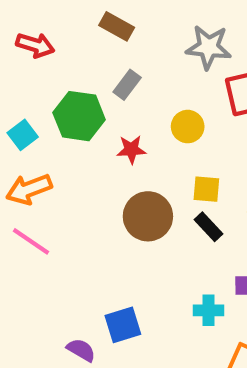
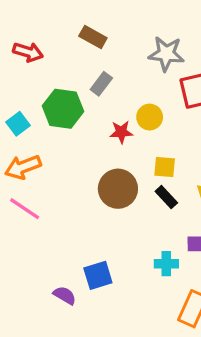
red star: (131, 150) -> (121, 132), moved

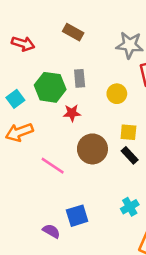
gray rectangle: (101, 84) -> (80, 78), moved, turned -42
red star: (121, 132) -> (72, 113), moved
pink line: (25, 209) -> (53, 166), moved
cyan cross: (166, 264) -> (130, 207), turned -30

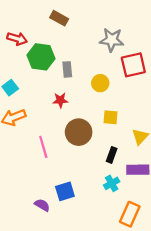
brown rectangle: (73, 32) -> (59, 18), moved
green hexagon: (50, 87) -> (41, 57), moved
black rectangle: (130, 155) -> (112, 155), moved, turned 63
pink line: (53, 166) -> (43, 147), turned 40

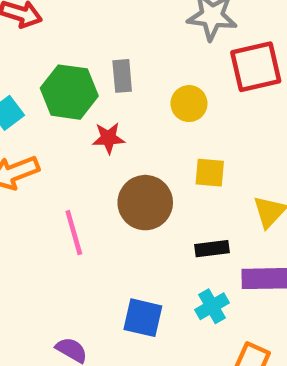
green hexagon: (41, 57) -> (69, 92), moved
black rectangle: (112, 155) -> (212, 249), turned 63
blue square: (65, 191) -> (143, 318), moved, turned 30

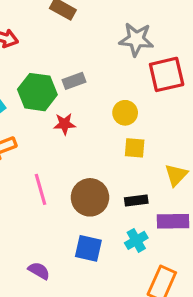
gray rectangle: (122, 76) -> (74, 81), turned 75
yellow circle: (189, 104) -> (125, 113), moved
brown circle: (145, 203) -> (90, 197), moved

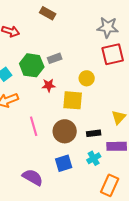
gray star: (136, 39) -> (108, 27), moved
yellow square: (135, 148) -> (73, 100), moved, size x1.5
blue square: (88, 248) -> (64, 163), turned -30
purple semicircle: (39, 271) -> (33, 177), size x1.5

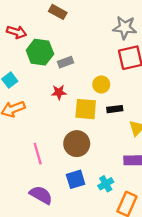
green hexagon: (32, 65) -> (40, 52), moved
pink line: (34, 126) -> (38, 154), moved
black rectangle: (94, 133) -> (115, 109), moved
cyan cross: (94, 158) -> (106, 184), moved

